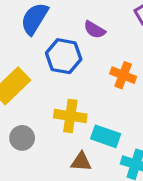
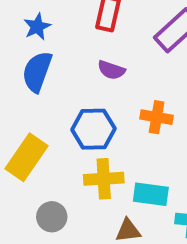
blue hexagon: (64, 56) -> (93, 129), moved

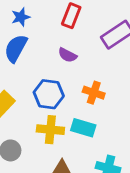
cyan rectangle: (151, 194) -> (83, 128), moved

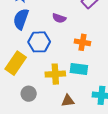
blue hexagon: (49, 94) -> (39, 42), moved

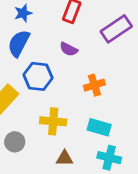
orange cross: (82, 42) -> (94, 85), turned -35
cyan rectangle: (79, 69) -> (99, 127), moved

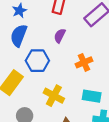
purple semicircle: (69, 49) -> (60, 36), turned 96
yellow cross: (53, 121) -> (54, 96), turned 30

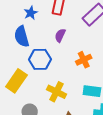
blue star: (19, 11) -> (31, 13), moved
blue semicircle: (19, 35) -> (22, 36), turned -35

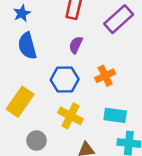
blue star: (31, 13) -> (22, 13), moved
blue hexagon: (40, 59) -> (65, 80), moved

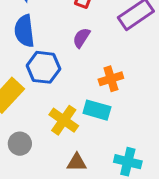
blue hexagon: (65, 80) -> (43, 67), moved
cyan rectangle: (115, 115) -> (97, 110), moved

